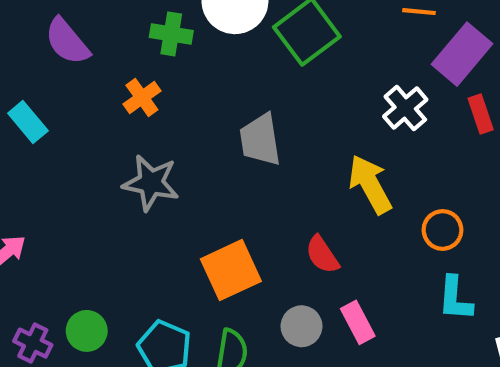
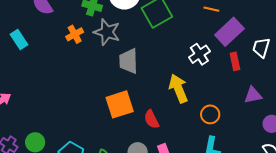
gray star: (151, 183) -> (107, 32), moved
orange square: (231, 270) -> (120, 104), moved

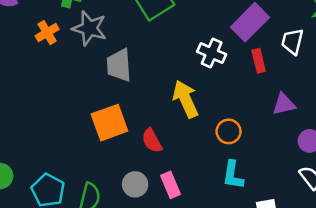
white cross: (199, 54) -> (212, 53), turned -30

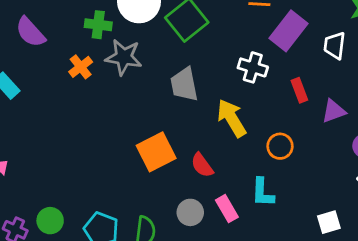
red rectangle: (259, 61) -> (299, 90), moved
gray trapezoid: (119, 65) -> (184, 84), moved
cyan L-shape: (233, 175) -> (263, 192), moved

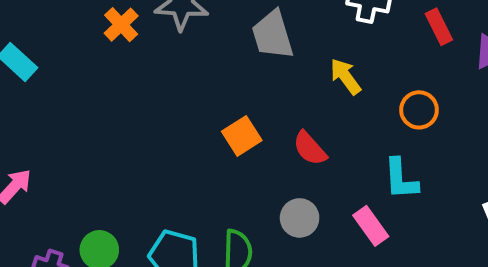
yellow arrow: (232, 118) -> (345, 76), size x0.7
orange square: (156, 152) -> (242, 136), size x0.7
pink rectangle: (227, 209) -> (371, 226), moved

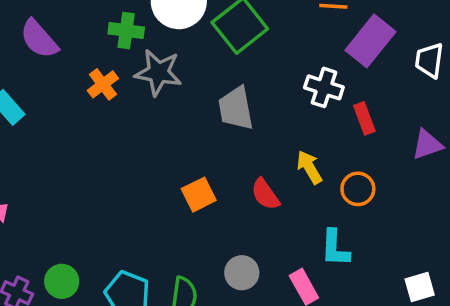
red rectangle: (439, 27) -> (364, 118), moved
yellow arrow: (345, 76) -> (309, 167), moved
red semicircle: (310, 148) -> (265, 194), moved

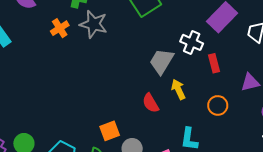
gray trapezoid: (236, 108) -> (162, 61), moved, turned 36
orange circle: (358, 189) -> (218, 105), moved
orange square: (199, 195) -> (110, 131), moved

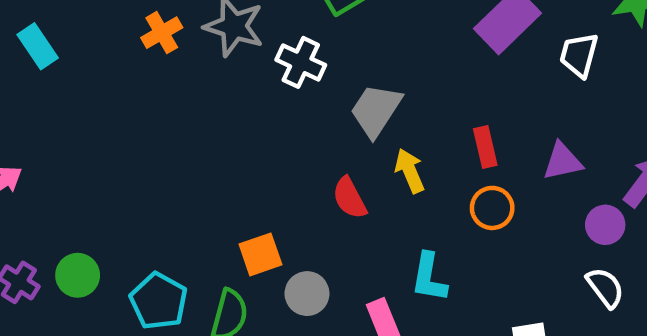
white cross: (192, 42) -> (301, 62), moved
red rectangle: (214, 63) -> (485, 147), moved

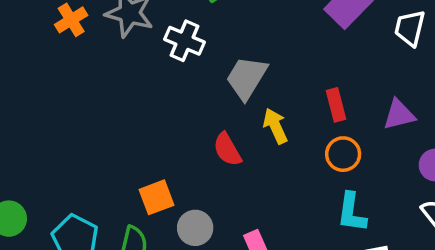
cyan L-shape: (429, 277) -> (352, 212), moved

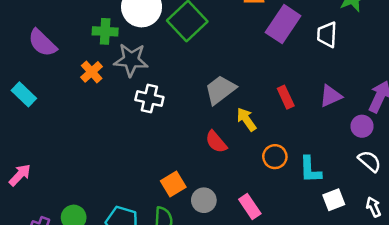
white cross: (185, 41) -> (149, 99), moved
gray trapezoid: (246, 78) -> (220, 90), turned 32
orange circle: (343, 154) -> (275, 157), moved

